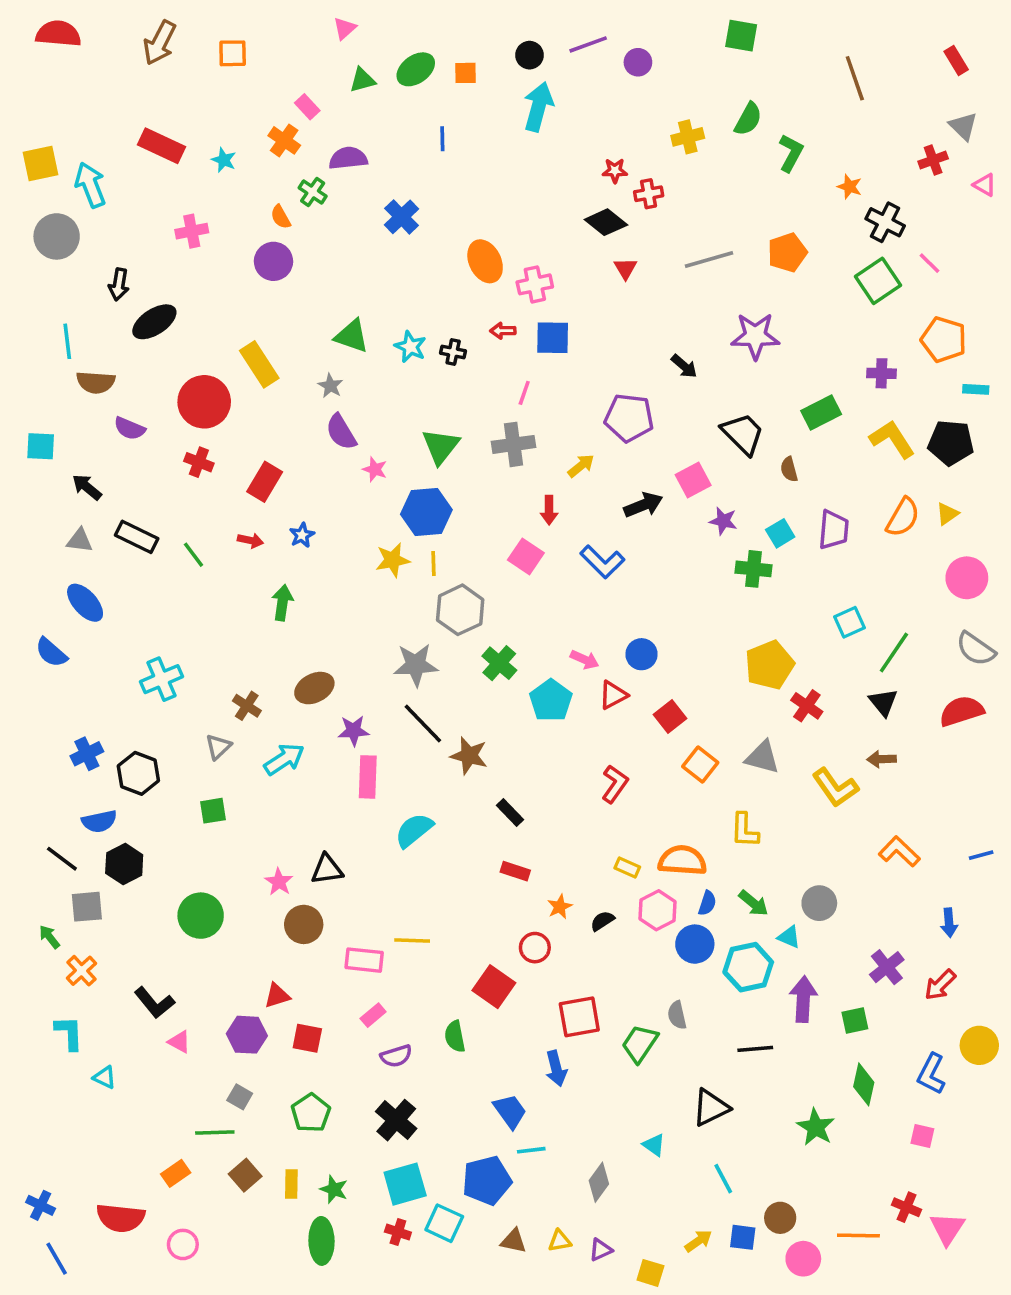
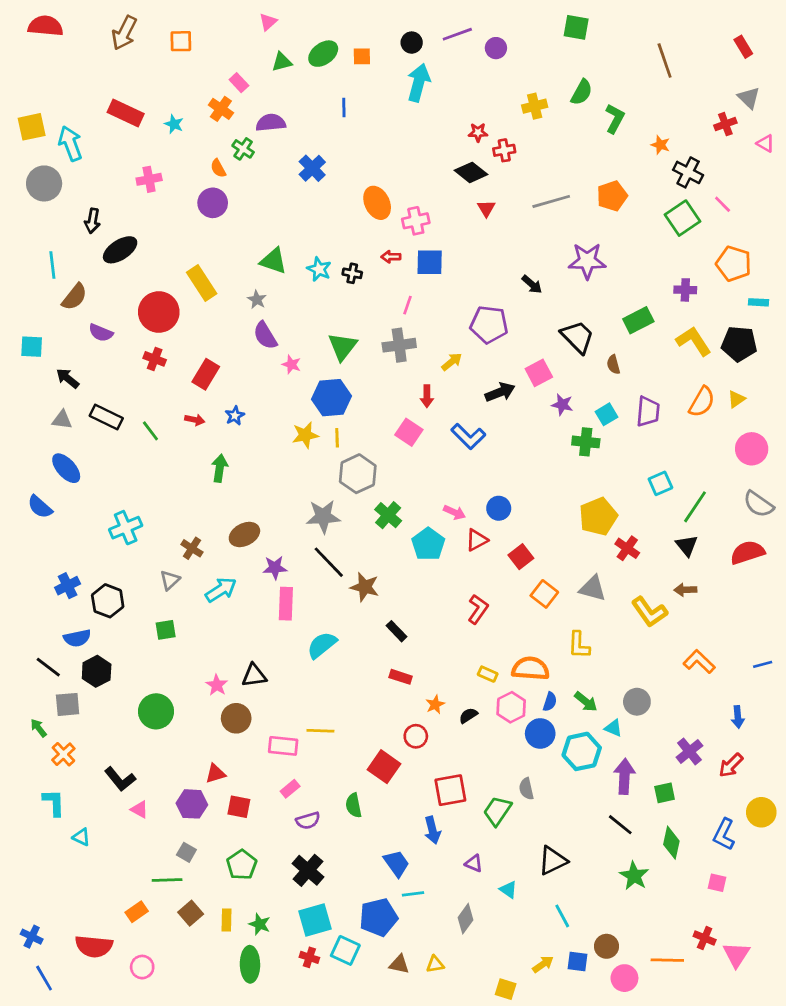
brown semicircle: (96, 382) -> (74, 297), turned -56
black line: (755, 1049) -> (620, 825), moved, turned 44
purple triangle: (601, 1250) -> (474, 863), moved, turned 48

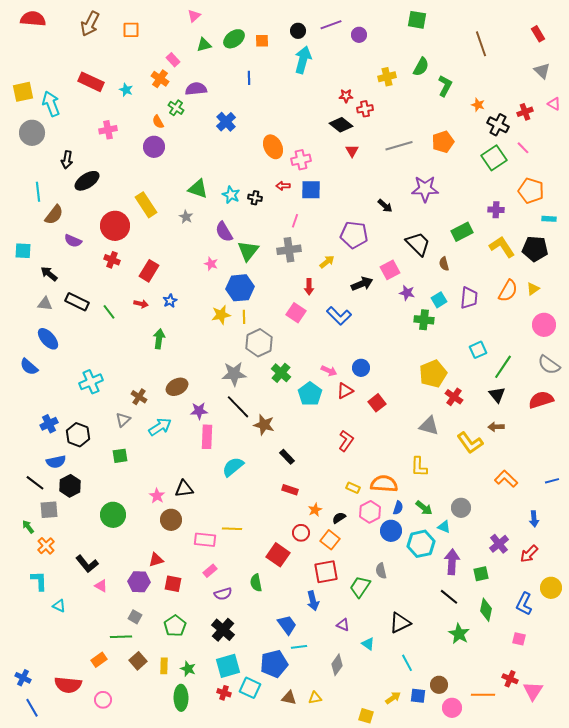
red cross: (725, 124) -> (525, 112), moved
purple semicircle: (265, 335) -> (224, 232), moved
orange square: (544, 594) -> (330, 540), moved

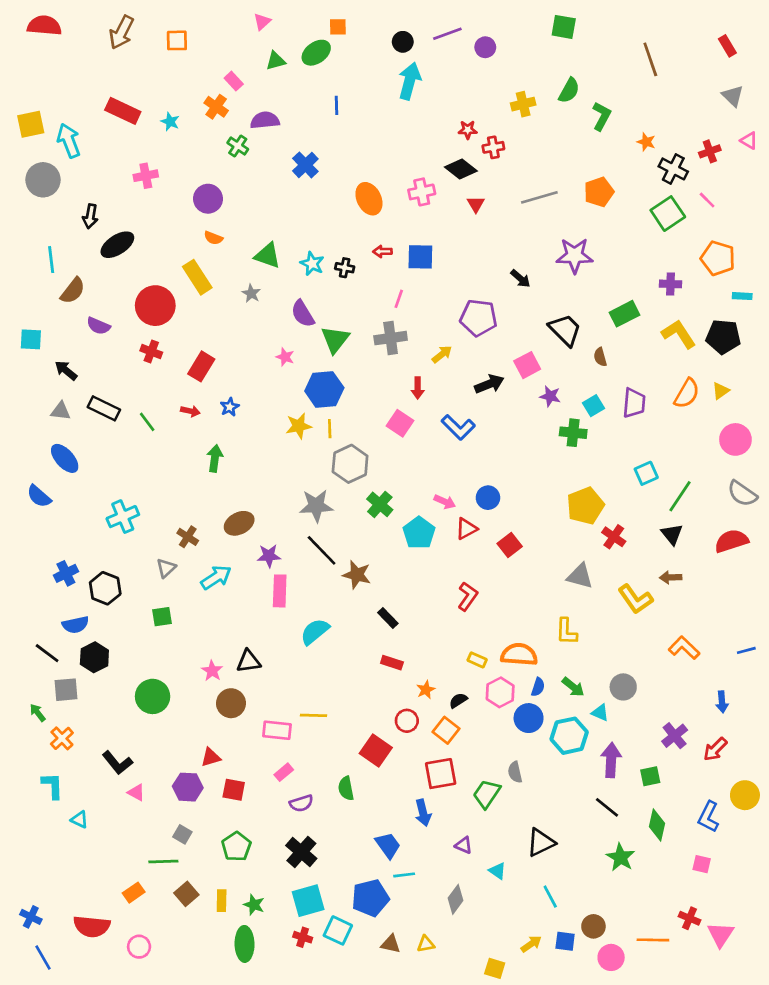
orange square: (262, 41) -> (338, 27), moved
orange semicircle: (158, 122) -> (213, 238), moved, turned -40
pink cross: (301, 160) -> (422, 192), moved

